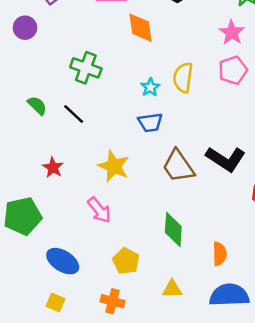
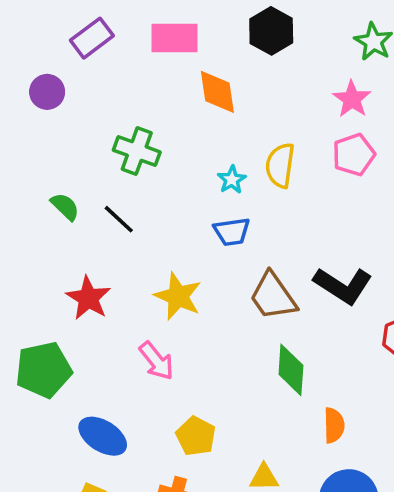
red star: (53, 167) -> (88, 298), size x1.4
green diamond: (173, 229) -> (291, 370), moved

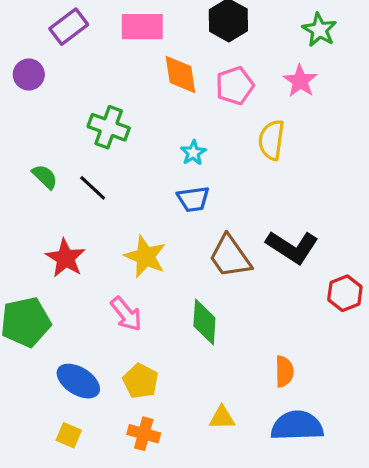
pink pentagon: (354, 155) -> (235, 86), moved
yellow semicircle: (280, 165) -> (271, 140), moved
green diamond: (291, 370) -> (204, 322), moved
yellow pentagon: (196, 436) -> (141, 381), moved

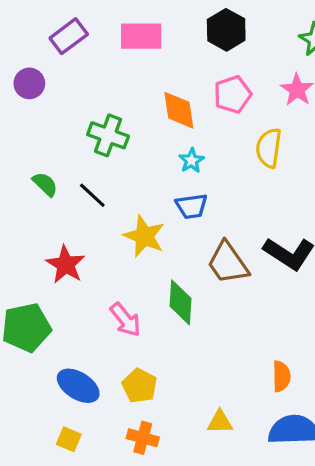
orange diamond: (180, 75) -> (179, 110), moved
yellow star: (145, 257) -> (144, 236), moved
green diamond: (204, 322) -> (181, 302), moved

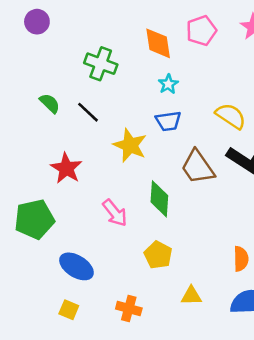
yellow semicircle: (269, 148) -> (231, 116), moved, turned 116
yellow pentagon: (140, 386) -> (158, 255), moved

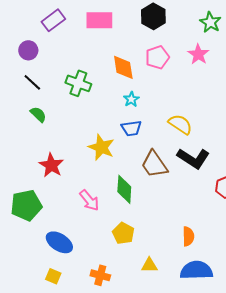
black line: (88, 112) -> (32, 82), moved

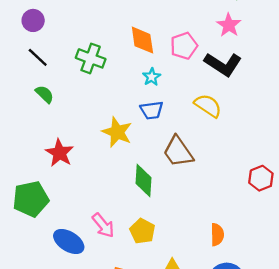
pink pentagon: (157, 57) -> (184, 46), moved
black L-shape: (193, 158) -> (223, 64), moved
pink arrow: (89, 200) -> (103, 225), moved

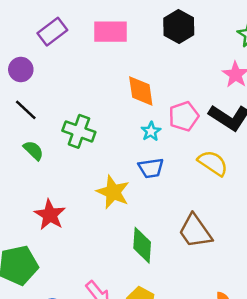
pink pentagon: (184, 46) -> (184, 116), moved
green cross: (91, 58) -> (79, 131), moved
brown trapezoid: (178, 152) -> (195, 231), moved

